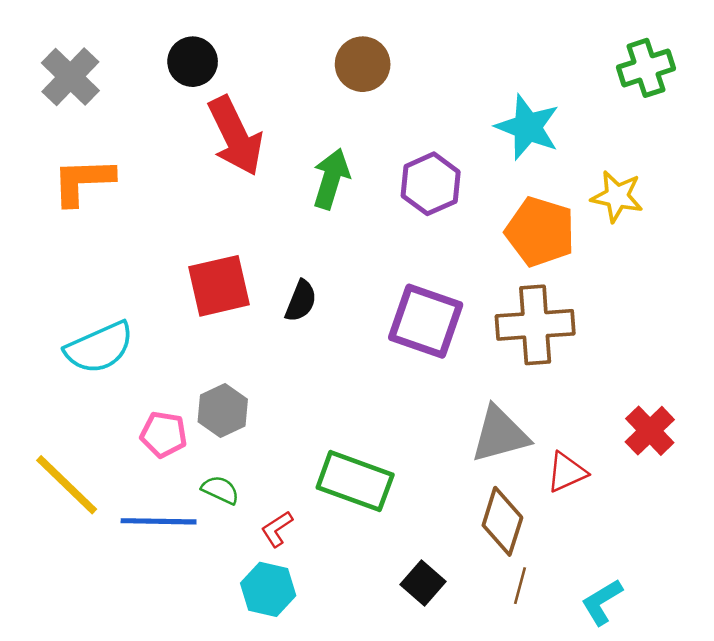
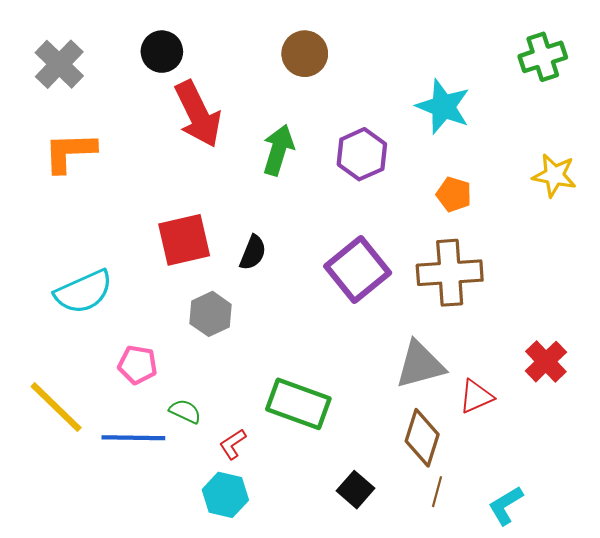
yellow star: (617, 196) -> (554, 175), moved
orange pentagon: (540, 232) -> (454, 194), size x0.6
purple square: (426, 321) -> (358, 269), turned 32
gray hexagon: (223, 411) -> (211, 314), moved

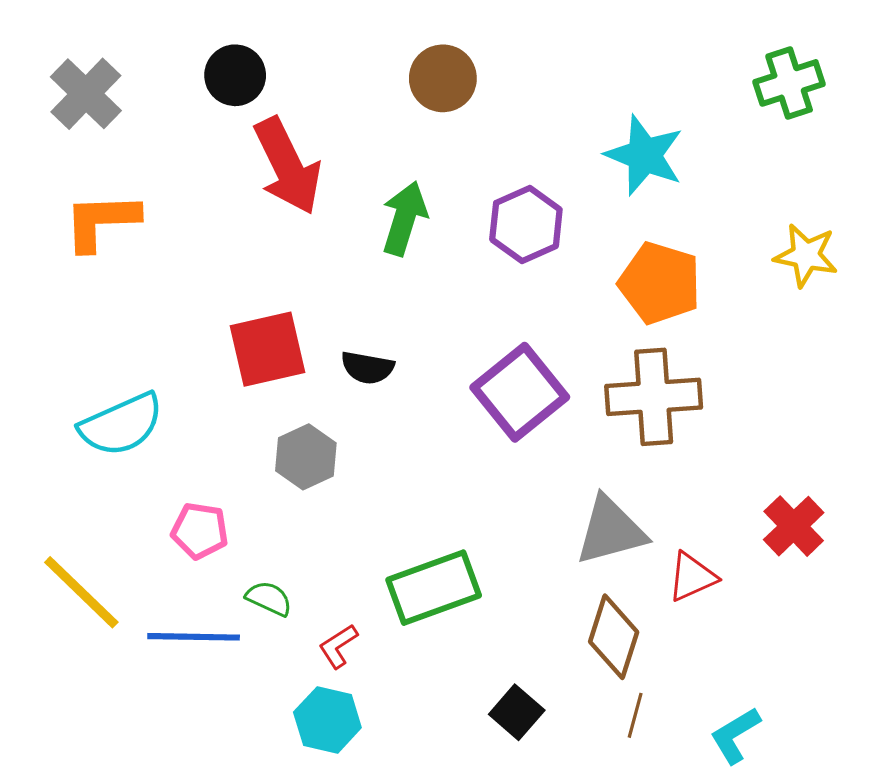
orange pentagon: (454, 194) -> (660, 283), size x1.6
black semicircle: (253, 253) -> (367, 368), turned 78
green rectangle: (298, 404) -> (434, 588), turned -40

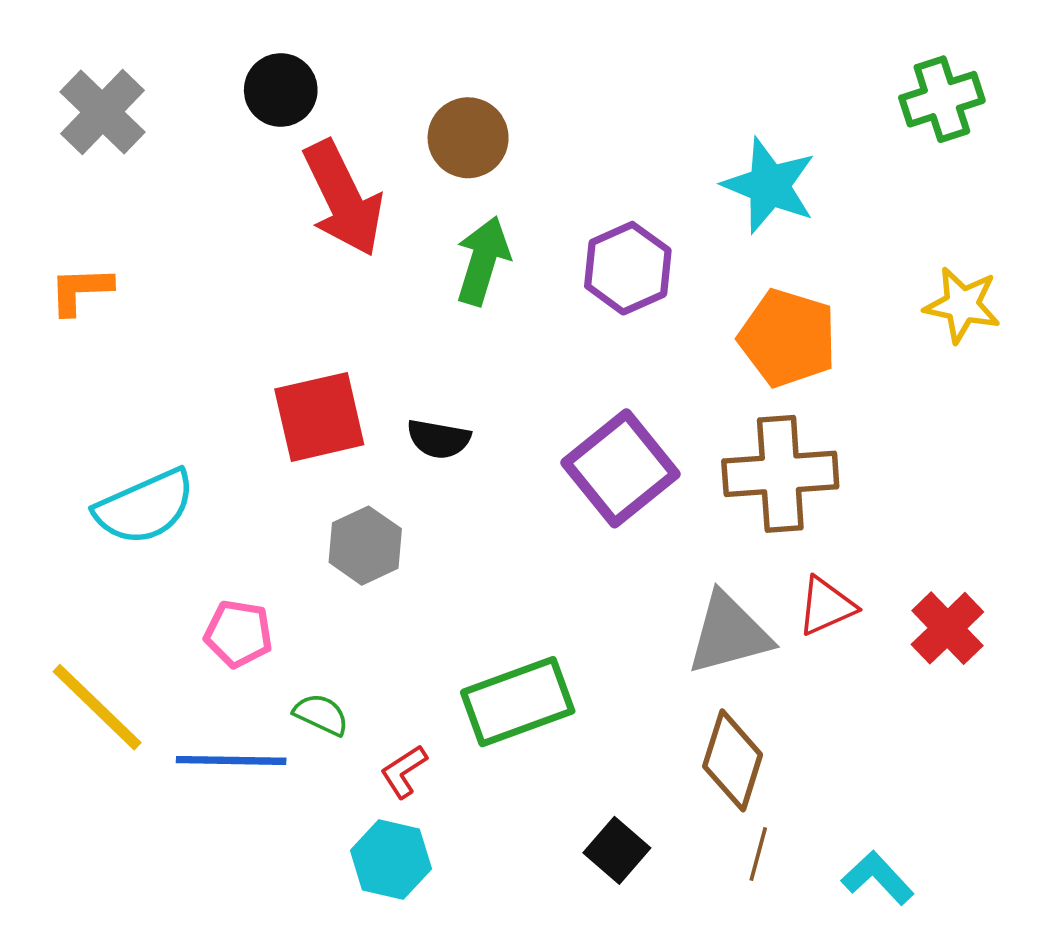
brown circle: (443, 78) -> (468, 138), moved
orange L-shape: (101, 221) -> (81, 290), moved, size x0.7
red triangle: (692, 577) -> (826, 606), moved
cyan L-shape: (735, 735) -> (878, 878), turned 78

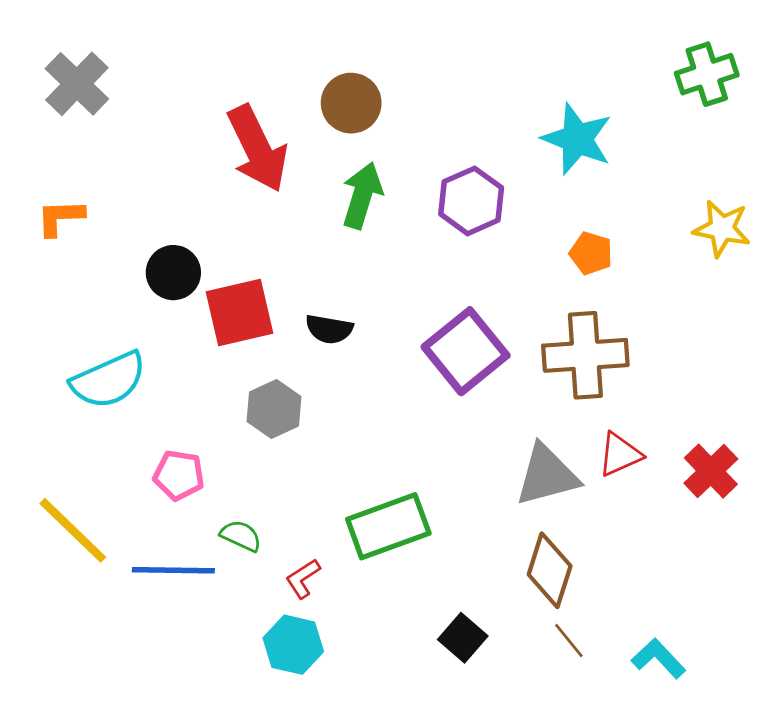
black circle: (281, 90) -> (173, 273), moved
orange pentagon: (788, 338) -> (591, 253), size x0.6
brown line: (758, 854) -> (569, 641), turned -54

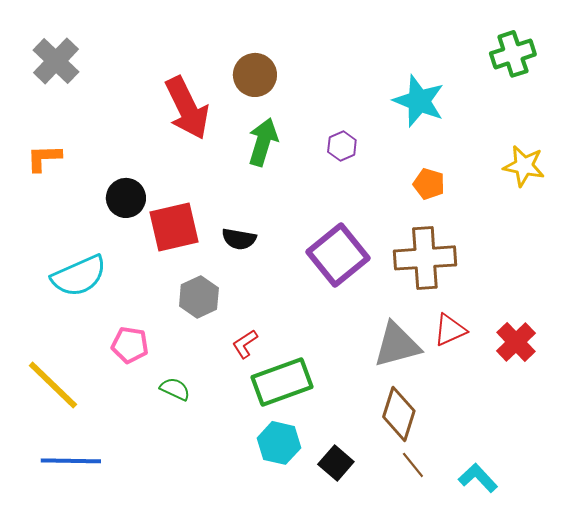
purple hexagon: (471, 201) -> (342, 146), size x0.6
blue line: (173, 570) -> (71, 461), moved
red L-shape: (303, 579) -> (245, 344), moved
cyan hexagon: (293, 645) -> (279, 443), moved

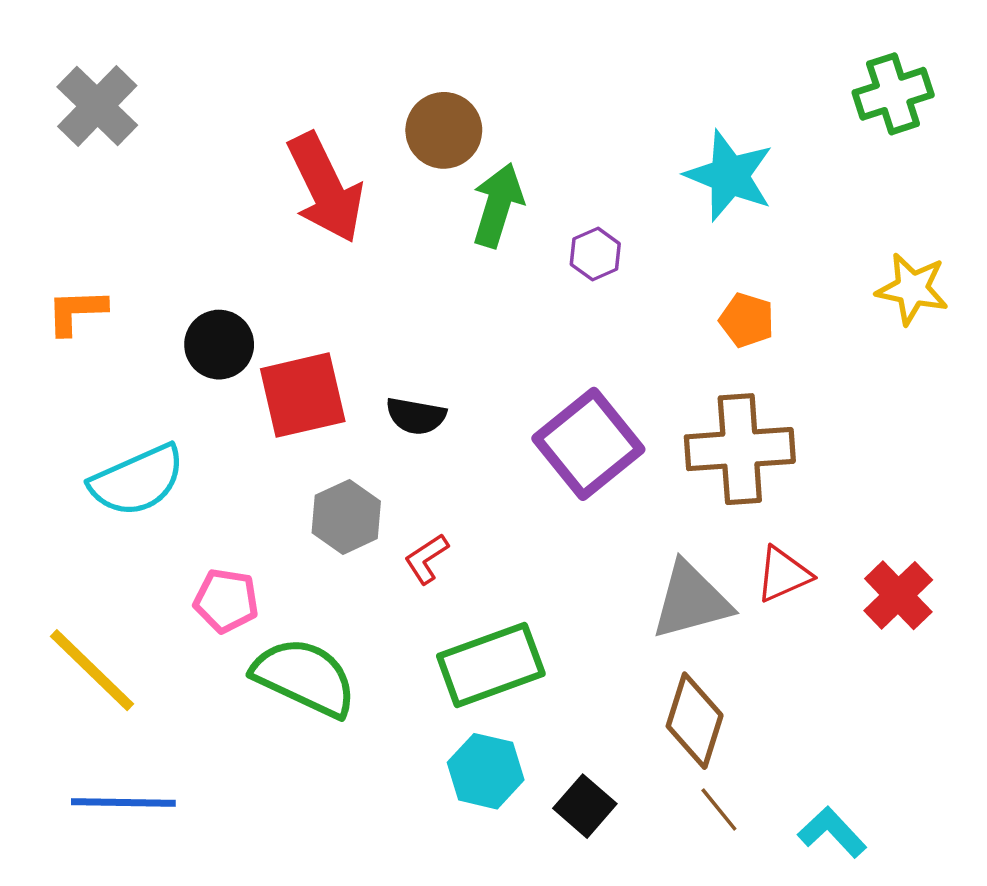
green arrow: (263, 142) -> (498, 205), moved
orange L-shape: (44, 158) -> (76, 311), moved
red L-shape: (245, 344) -> (426, 559), moved
green semicircle: (175, 389) -> (304, 677), size x2.0

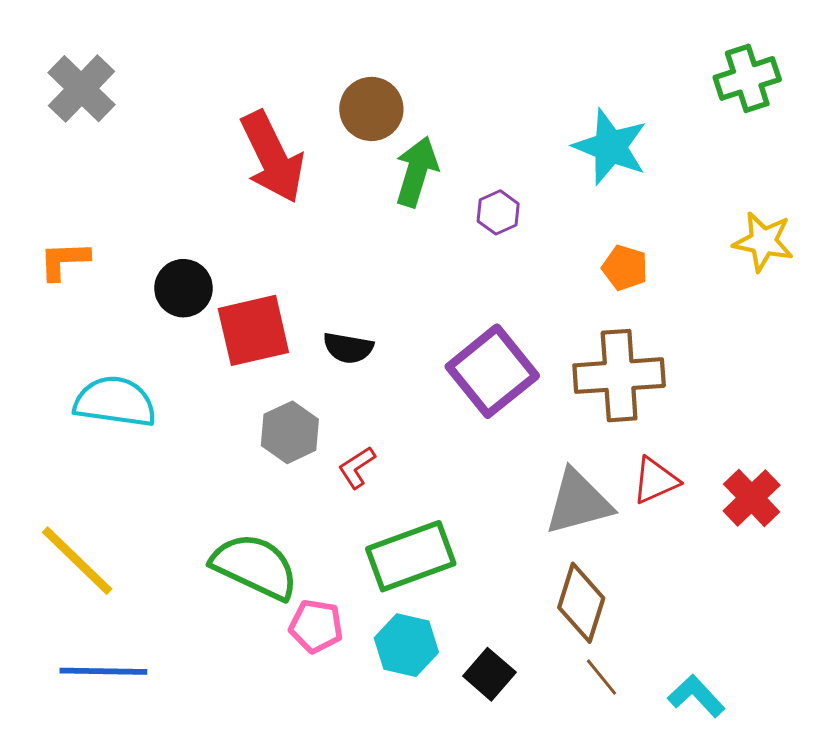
cyan semicircle: (137, 480) -> (115, 402), turned -148
pink pentagon: (226, 601) -> (316, 626), moved

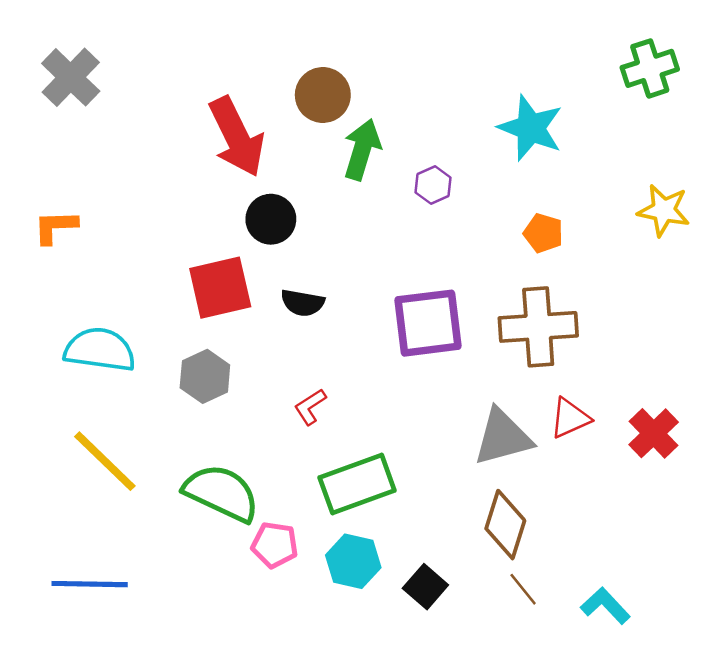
black circle: (183, 288) -> (271, 219), moved
purple square: (492, 371) -> (428, 323), turned 32
gray hexagon: (290, 432) -> (205, 376), moved
yellow line: (77, 561) -> (105, 461), moved

